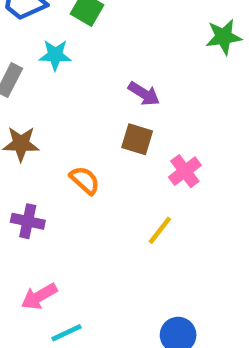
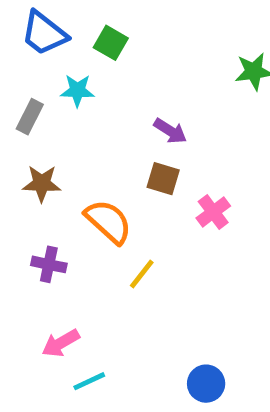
orange semicircle: (85, 180) -> (108, 222), size x1.5
yellow line: (160, 230) -> (142, 274), moved

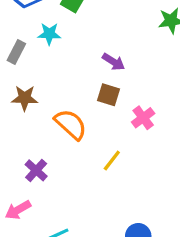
purple cross: (49, 264) -> (36, 170), moved, turned 30
yellow line: (142, 274) -> (112, 161), moved
pink arrow: (61, 343) -> (18, 210), moved

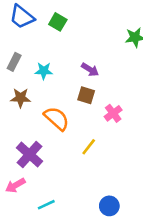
cyan star: (49, 34) -> (44, 71), moved
purple cross: (36, 170) -> (30, 154), size x1.5

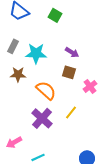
green square: (58, 22) -> (55, 15), moved
cyan star: (44, 71) -> (36, 53), size x1.5
purple cross: (30, 154) -> (42, 118), moved

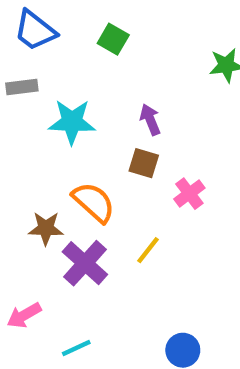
gray rectangle: (13, 46) -> (22, 87), moved, turned 56
purple arrow: (72, 52) -> (150, 120), turned -144
brown star: (18, 74) -> (46, 228), moved

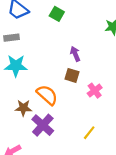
cyan star: (72, 122) -> (16, 66), moved
yellow line: (148, 250) -> (89, 133), moved

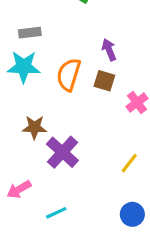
gray rectangle: (11, 38) -> (30, 33), moved
orange semicircle: (47, 95) -> (69, 75), moved, turned -115

